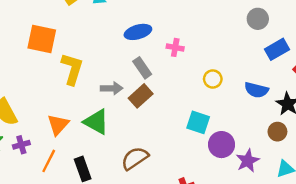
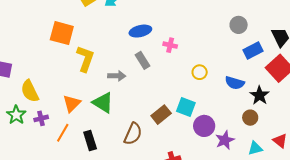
brown rectangle: (141, 96) -> (161, 115), moved
brown semicircle: (135, 158) -> (133, 134), turned 145

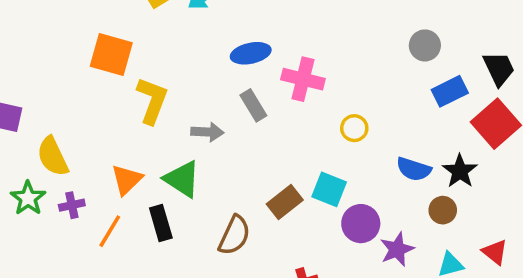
pink cross: (170, 45) -> (303, 79), size x1.6
blue semicircle: (235, 83) -> (414, 169), moved
black rectangle: (90, 140) -> (161, 223), moved

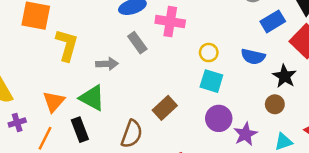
blue semicircle: (414, 169) -> (253, 57), moved
cyan square: (329, 189) -> (211, 81), moved

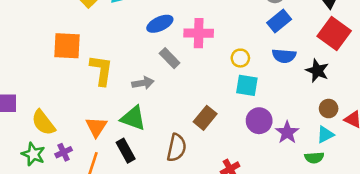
blue rectangle: (273, 21) -> (279, 21), moved
brown circle: (275, 104) -> (329, 109), moved

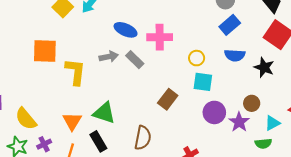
blue ellipse: (160, 24) -> (126, 30), turned 50
gray arrow: (143, 83) -> (109, 57), moved
brown circle: (329, 109) -> (252, 103), moved
brown rectangle: (205, 118) -> (168, 99), moved

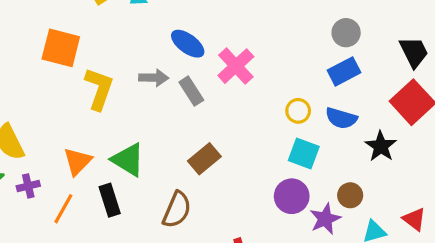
pink cross: (160, 37) -> (236, 66), turned 35
yellow circle: (197, 58) -> (298, 111), moved
cyan square: (203, 82) -> (304, 154), moved
brown rectangle: (168, 99) -> (204, 159), moved

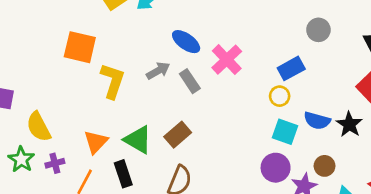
blue rectangle: (344, 71) -> (291, 68), moved
gray arrow: (154, 78) -> (158, 71), turned -30
blue semicircle: (341, 118) -> (317, 121), moved
brown rectangle: (204, 159) -> (178, 135), moved

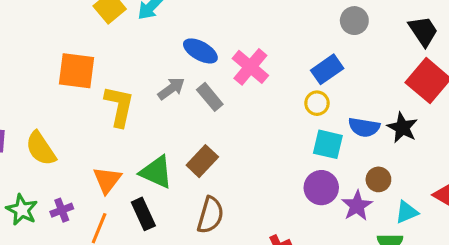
yellow semicircle: (39, 127) -> (41, 149), moved

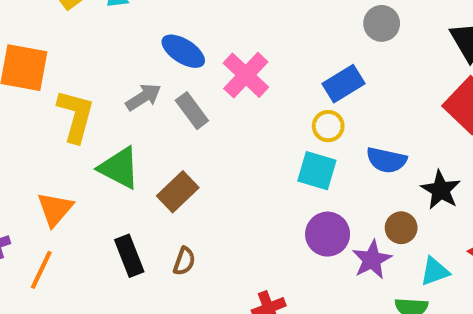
black star: (402, 128) -> (441, 190), moved
cyan square: (328, 144) -> (317, 171), moved
green triangle: (156, 172) -> (119, 168), moved
black rectangle: (143, 214) -> (129, 256), moved
brown semicircle: (210, 215) -> (184, 261), size x0.6

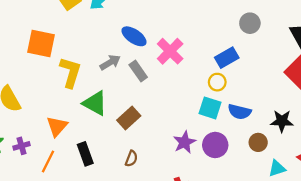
blue semicircle: (386, 160) -> (239, 112), moved
black star: (441, 190) -> (282, 121), turned -30
black rectangle: (129, 256) -> (85, 154), moved
purple star: (372, 260) -> (184, 142), moved

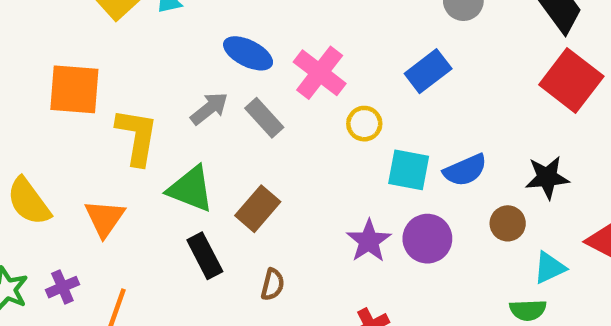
yellow circle: (217, 82) -> (364, 124), moved
blue semicircle: (239, 112) -> (465, 170), turned -30
orange triangle: (57, 126) -> (105, 218), moved
black rectangle: (85, 154) -> (205, 256), moved

